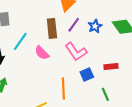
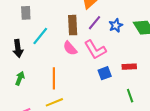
pink semicircle: (42, 53) -> (70, 48), moved
orange line: (63, 88) -> (54, 78), moved
green line: (105, 94) -> (130, 96), moved

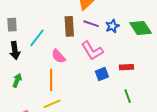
gray rectangle: (26, 13) -> (12, 25), moved
purple line: (95, 23) -> (91, 24), turned 70
pink semicircle: (70, 48) -> (58, 56), moved

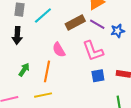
brown rectangle: (69, 26) -> (75, 23), turned 54
cyan line: (37, 38) -> (43, 15), moved
green arrow: (17, 80) -> (24, 70), moved

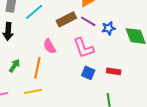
blue square: (98, 76) -> (88, 73), turned 32

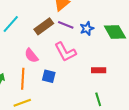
blue square: (88, 73) -> (49, 76), moved

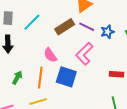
pink L-shape: (65, 52) -> (84, 54), turned 70
blue square: (49, 76) -> (66, 77), size x1.5

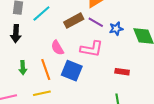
pink L-shape: (84, 54) -> (92, 49), turned -130
green arrow: (17, 78) -> (23, 68), turned 144
orange line: (40, 78) -> (46, 69), turned -30

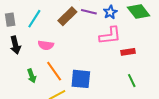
pink semicircle: (57, 48) -> (46, 45), moved, turned -35
pink L-shape: (92, 49) -> (110, 36), moved
blue square: (72, 71) -> (81, 79), moved

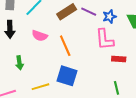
pink L-shape: (110, 36) -> (105, 39), turned 80
orange line: (54, 71) -> (65, 46), moved

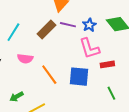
orange line: (65, 46) -> (49, 75), moved
green arrow: (19, 63) -> (17, 97), moved, turned 80
blue square: (67, 76) -> (79, 77), moved

